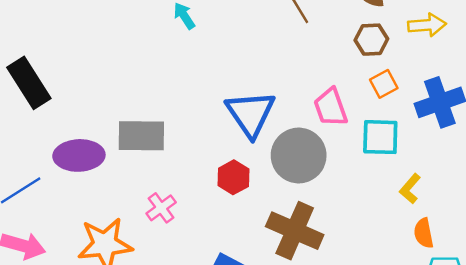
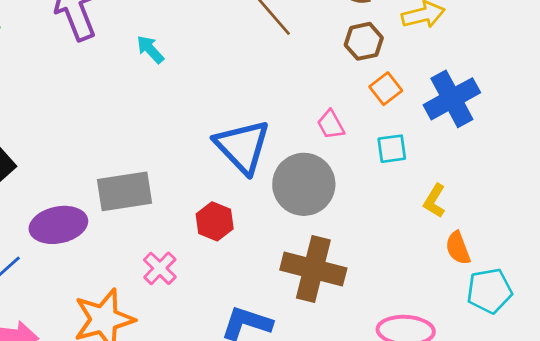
pink trapezoid: (331, 107) -> (331, 125), size x0.7
cyan square: (380, 137) -> (392, 149), size x0.7
red hexagon: (233, 177) -> (215, 221), moved

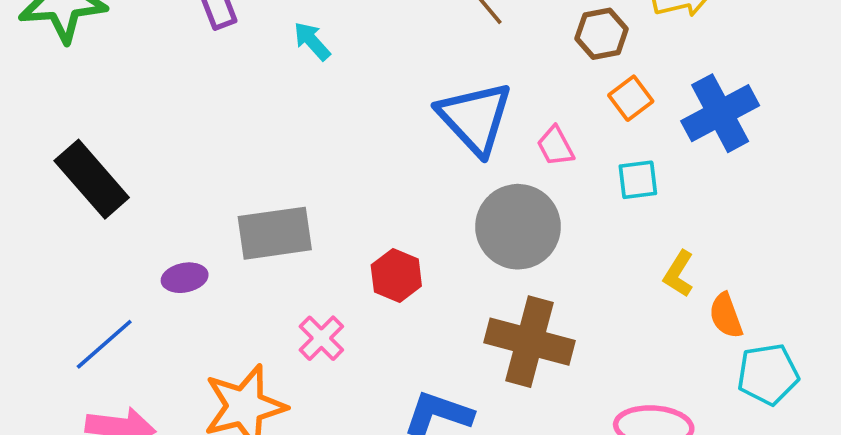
blue triangle: (242, 147) -> (475, 118), moved
yellow L-shape: (435, 201) -> (679, 274), moved
purple ellipse: (58, 225) -> (185, 278), size x0.6

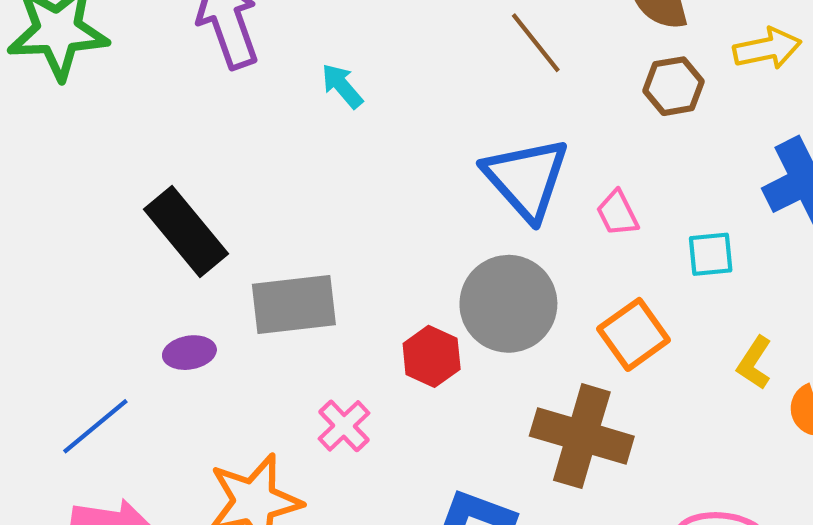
orange square: (631, 98) -> (634, 334), moved, size x1.4
black rectangle: (92, 179) -> (186, 231), moved
gray circle: (518, 227) -> (508, 304), moved

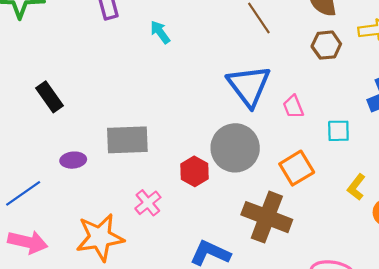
black rectangle: (186, 231) -> (50, 97), moved, size x0.7

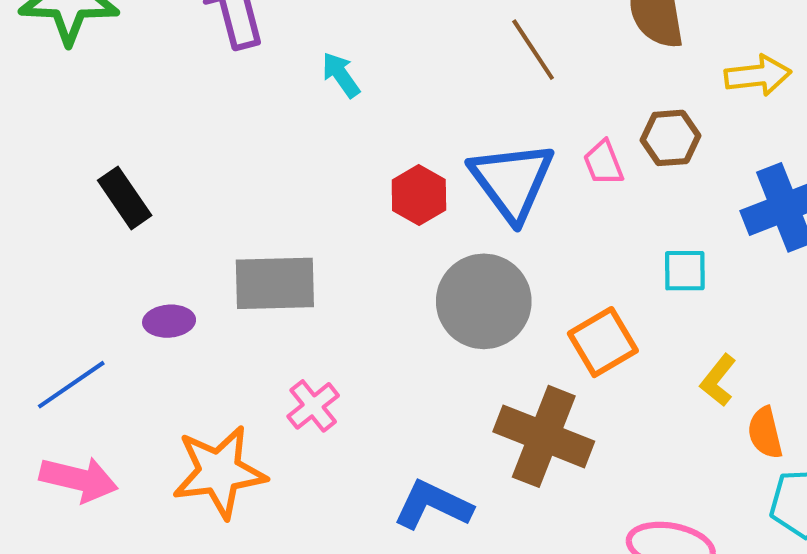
brown hexagon: (326, 45) -> (670, 138), moved
pink trapezoid: (293, 107) -> (603, 163), moved
red hexagon: (195, 171) -> (419, 195), moved

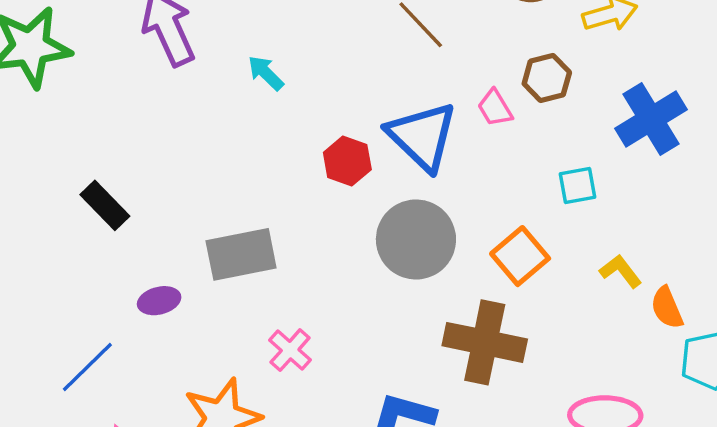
yellow L-shape: (718, 380) -> (621, 271), turned 114

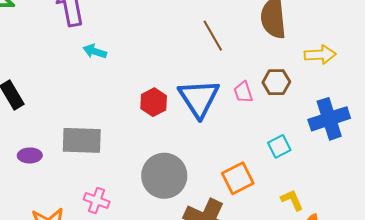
cyan arrow: (266, 73) -> (95, 51), moved, turned -40
cyan square: (578, 186) -> (279, 146), turned -30
gray circle: (416, 239) -> (164, 176), moved
pink cross: (290, 350) -> (97, 200), turned -35

